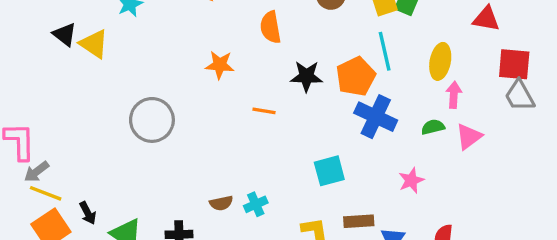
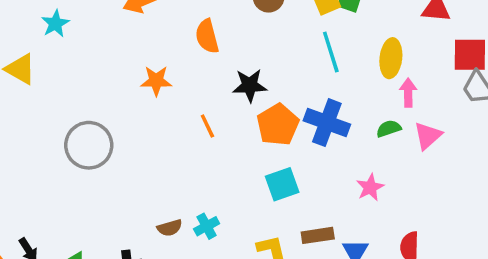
orange pentagon: (356, 76) -> (278, 125), moved
orange line: (264, 111) -> (207, 126), turned 60

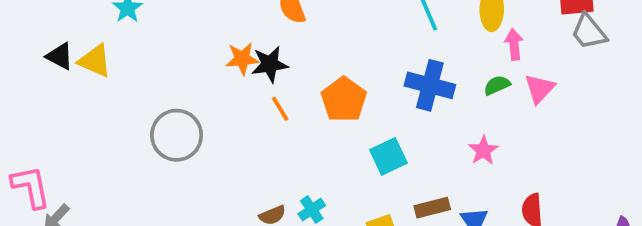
black star: (250, 85) -> (270, 64), moved
orange pentagon: (278, 125) -> (344, 100), moved
orange line: (207, 126) -> (280, 109), moved

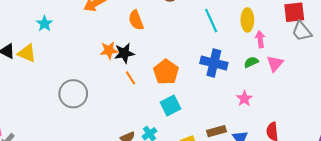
cyan square: (388, 156) -> (170, 106), moved

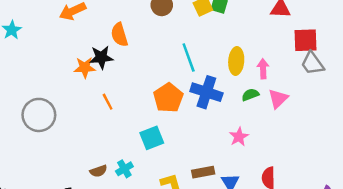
yellow ellipse: (247, 20) -> (236, 61), moved
cyan line: (211, 21) -> (189, 58), moved
black star: (124, 53) -> (101, 57), moved
orange pentagon: (166, 72) -> (168, 98), moved

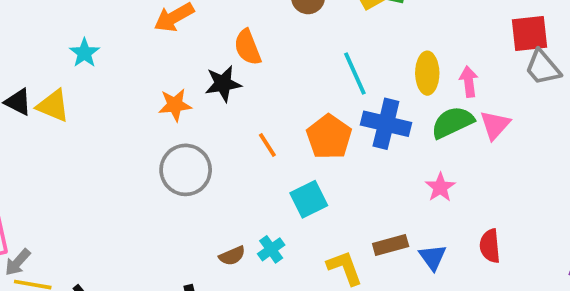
orange star: (85, 67) -> (175, 105), moved
green semicircle: (250, 95) -> (452, 122), size x1.6
orange line: (108, 102) -> (267, 145), moved
gray circle: (39, 115) -> (186, 170), moved

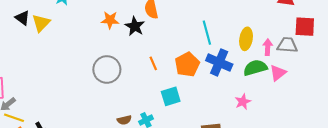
gray trapezoid: (543, 68) -> (287, 45), moved, turned 125
black star: (223, 84) -> (135, 26), turned 30
orange star: (175, 105) -> (110, 20), moved
yellow triangle: (53, 106) -> (41, 23), turned 42

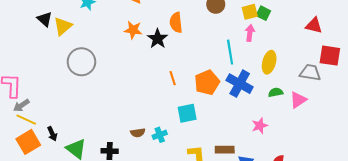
pink arrow: (268, 47) -> (250, 33), moved
green semicircle: (255, 68) -> (276, 92), size x0.6
gray circle: (107, 69) -> (81, 62), moved

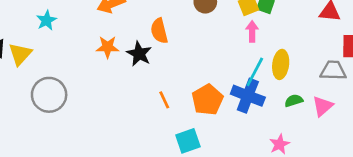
cyan line: (230, 52) -> (255, 72), moved, turned 45

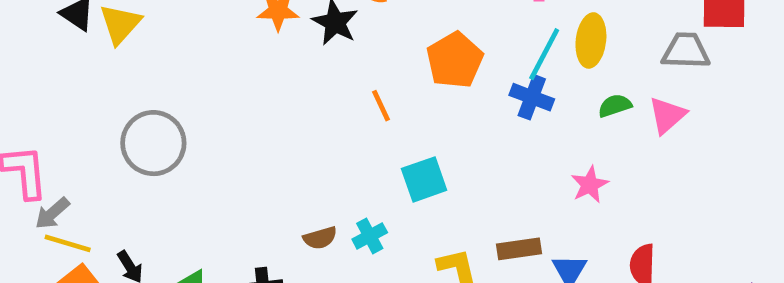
gray circle: (49, 95) -> (153, 143), moved
blue cross: (248, 96) -> (532, 97), size x0.7
orange pentagon: (207, 100) -> (455, 60), moved

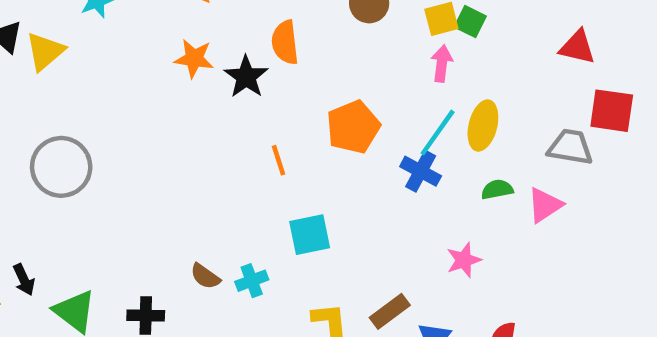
brown semicircle: (320, 238) -> (205, 276), turned 44
brown rectangle: (519, 249) -> (390, 311), turned -36

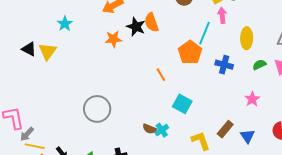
black star: (246, 77) -> (136, 27), moved
cyan line: (438, 133) -> (204, 33), moved
gray circle: (61, 167) -> (97, 109), moved
cyan square: (310, 235) -> (182, 104), turned -36
brown semicircle: (205, 276) -> (149, 129), moved

